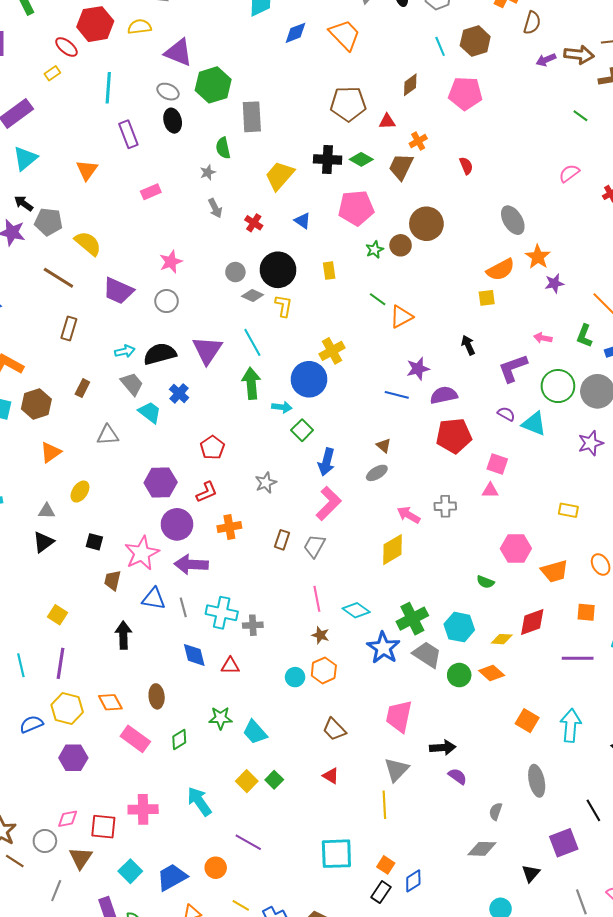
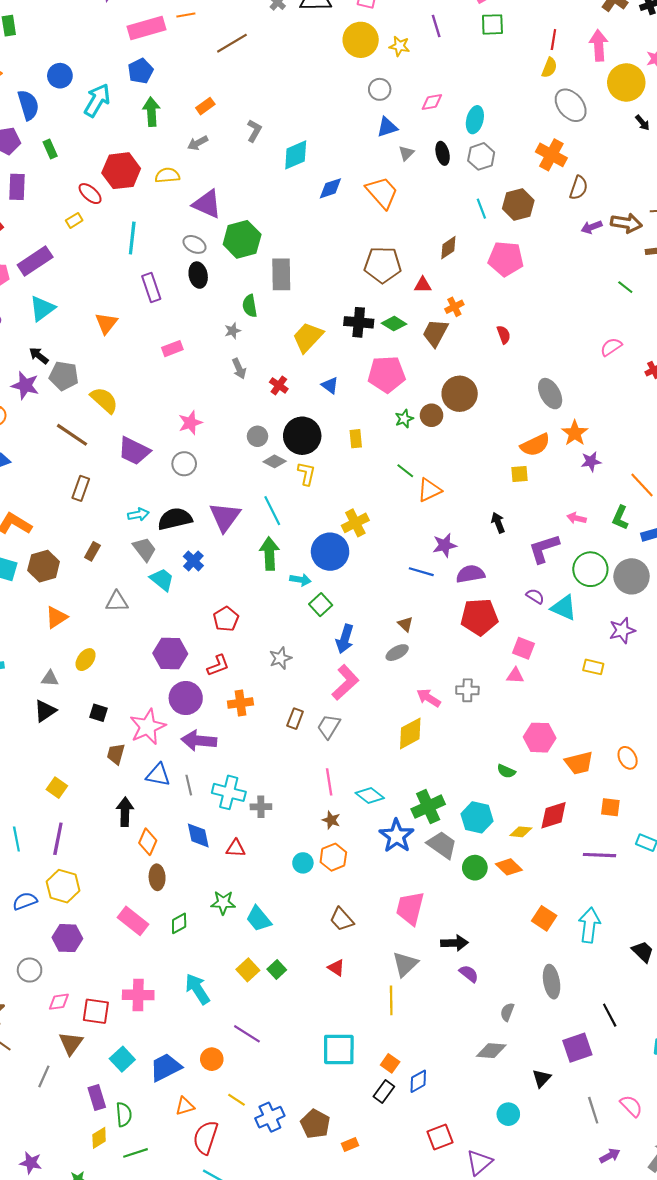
yellow rectangle: (568, 510) -> (593, 667), moved
orange diamond: (110, 702) -> (148, 842), moved, turned 50
gray circle: (45, 841) -> (30, 970), moved

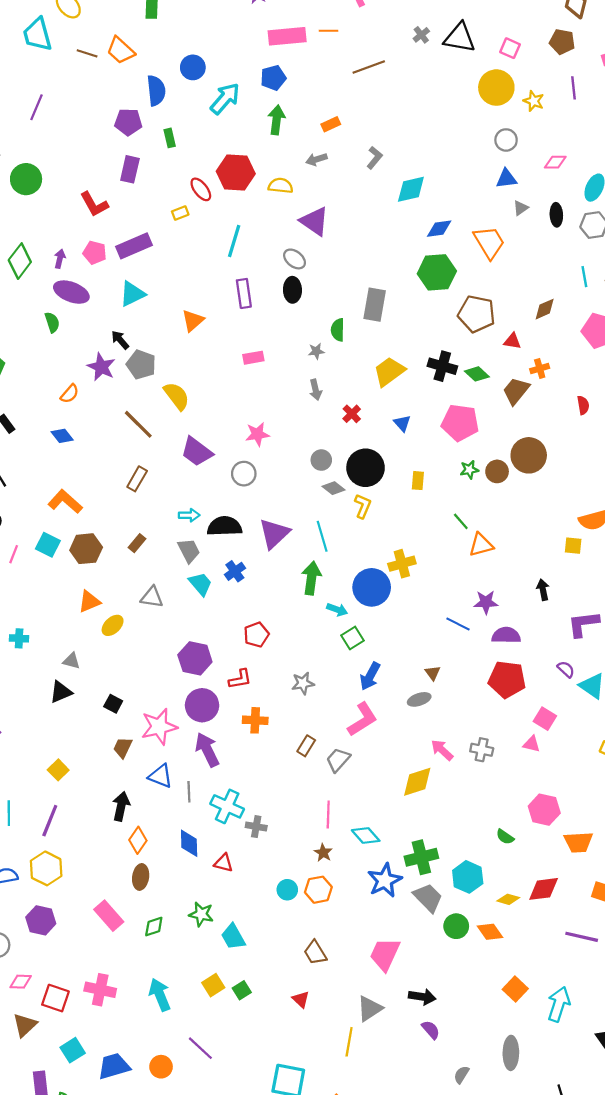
green hexagon: (242, 239) -> (437, 272), moved
yellow ellipse: (86, 660) -> (113, 625), moved
purple arrow: (199, 741) -> (207, 750), turned 48

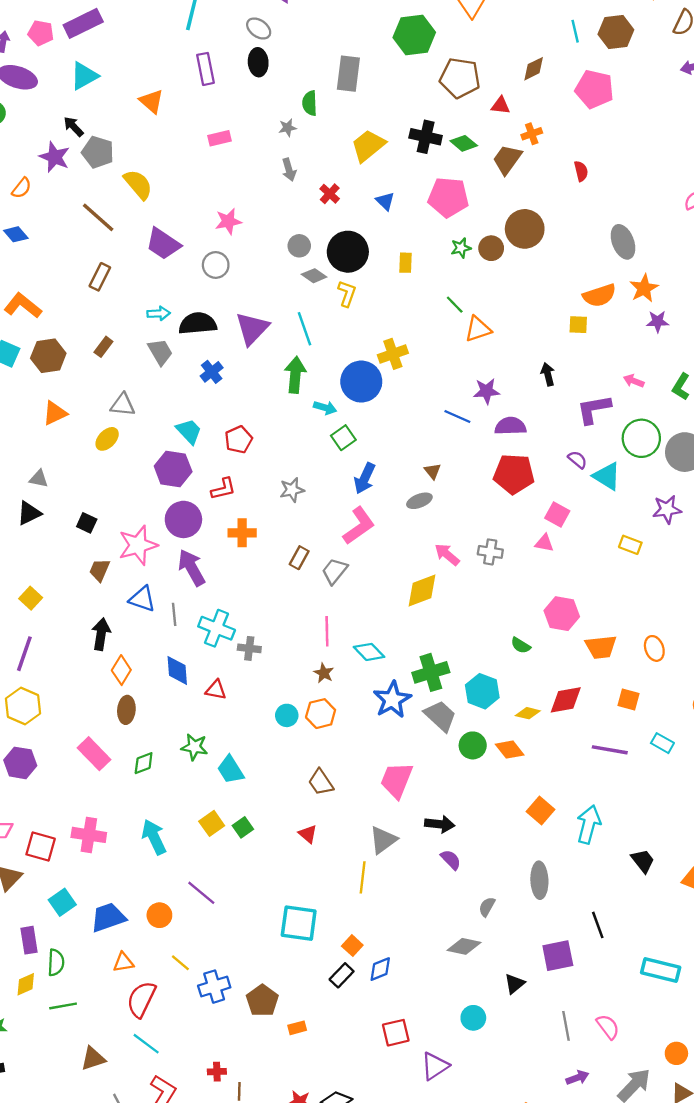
orange triangle: (193, 320) -> (152, 101), turned -35
cyan trapezoid: (200, 584) -> (189, 431), moved
yellow ellipse: (113, 625) -> (107, 439), moved

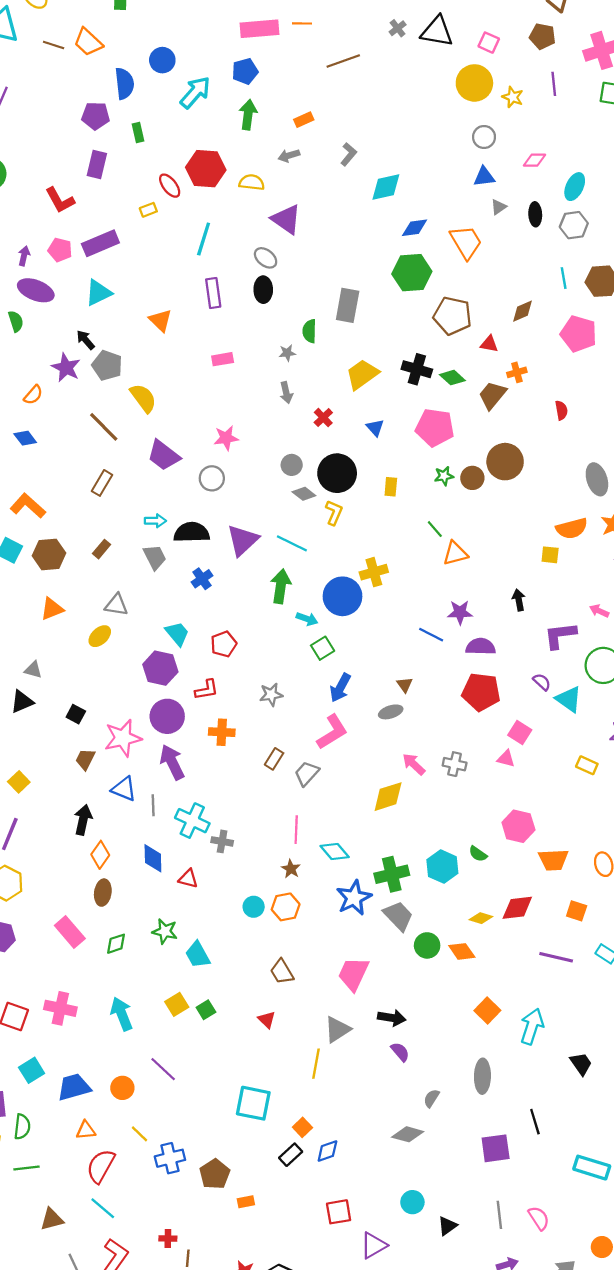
cyan line: (304, 329) -> (292, 543), turned -48
cyan hexagon: (482, 691) -> (442, 867), moved
black triangle: (515, 984) -> (447, 1226), moved

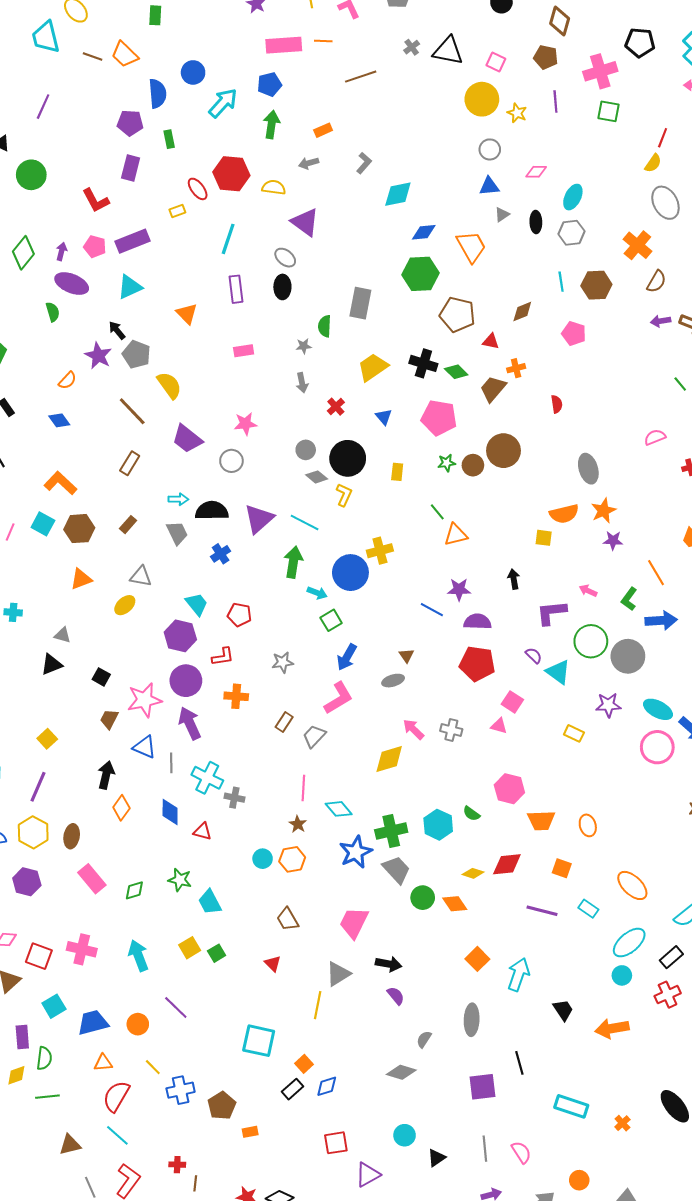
pink pentagon: (579, 334) -> (574, 334), size x0.7
red pentagon: (224, 644) -> (239, 615), turned 30
brown ellipse: (103, 893) -> (72, 836), moved

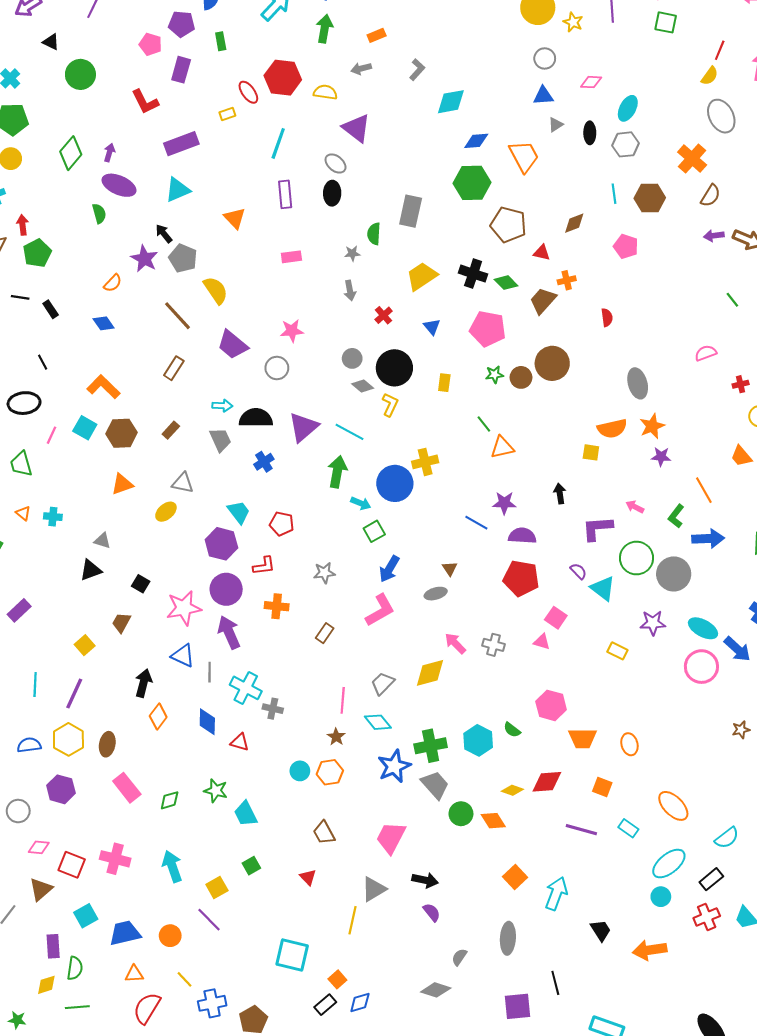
pink pentagon: (95, 247) -> (150, 44), moved
brown trapezoid: (109, 719) -> (121, 623), moved
gray trapezoid: (314, 736) -> (383, 683), moved
yellow square: (190, 948) -> (217, 888), moved

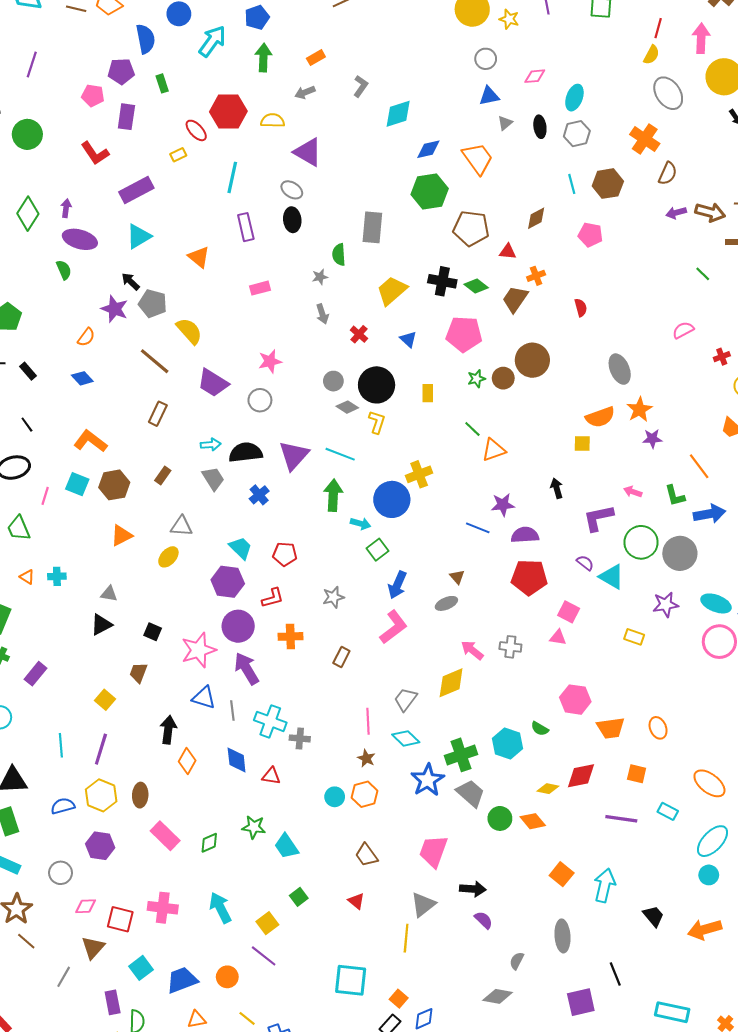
green L-shape: (676, 516) -> (675, 496), turned -45

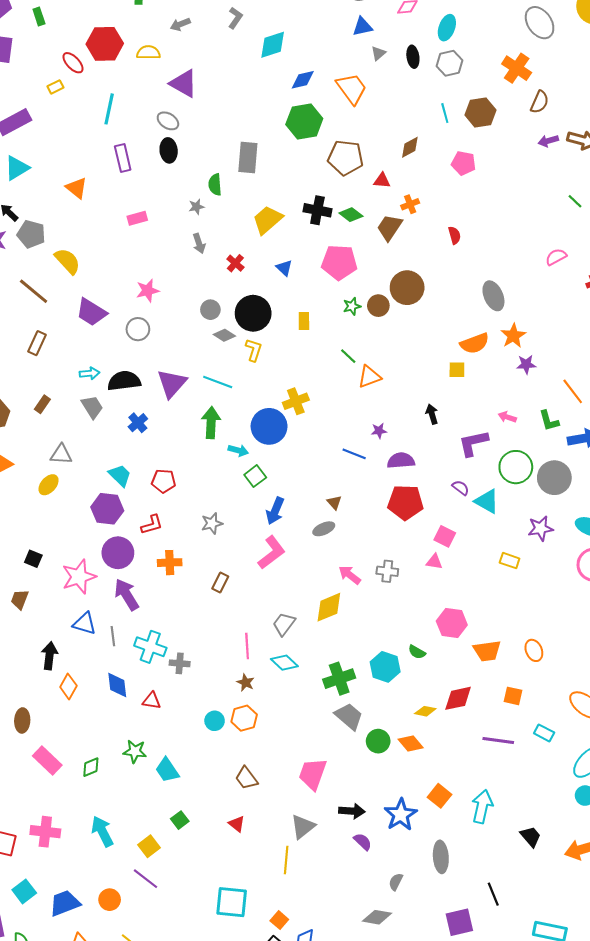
purple star: (503, 505) -> (379, 431), size x0.7
blue star: (428, 780) -> (401, 815), moved

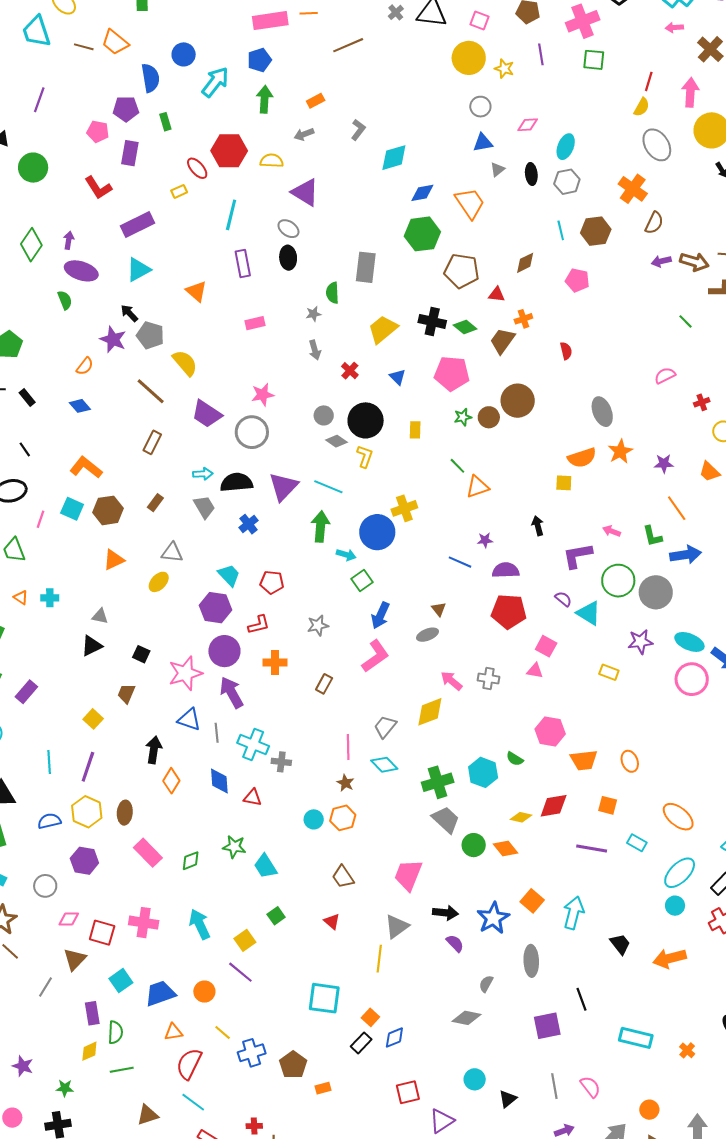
gray circle: (138, 329) -> (252, 432), size x1.4
purple star: (526, 364) -> (664, 464), moved

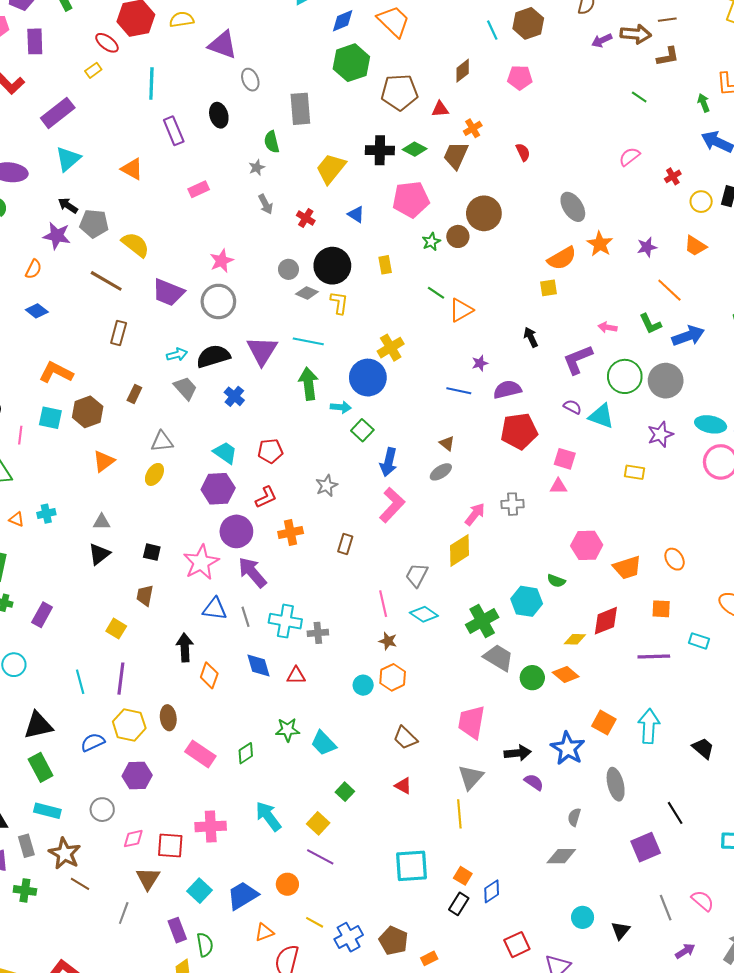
gray ellipse: (288, 229) -> (250, 80), moved, turned 45
pink arrow: (451, 681) -> (475, 514), turned 100

